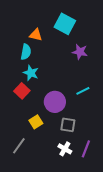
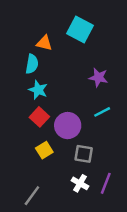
purple star: (80, 52) -> (98, 78), moved
red square: (22, 91) -> (39, 117), moved
gray line: (19, 146) -> (32, 196), moved

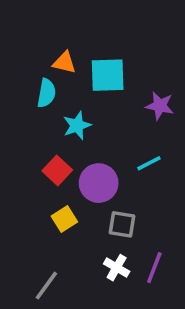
cyan square: (80, 30) -> (108, 75), moved, turned -30
purple star: (98, 78) -> (160, 106), moved
cyan star: (38, 90) -> (77, 125), moved, turned 30

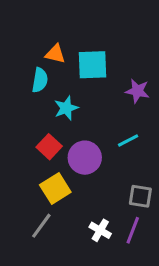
yellow square: (64, 219) -> (55, 189), size x1.4
gray square: (122, 224) -> (140, 196), moved
gray line: (46, 286) -> (41, 226), moved

